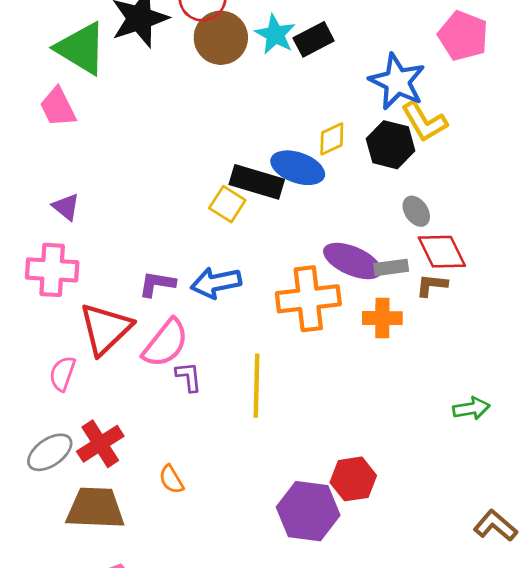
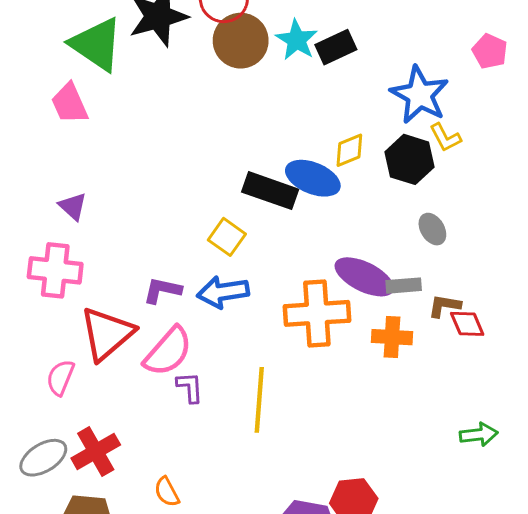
pink pentagon: (463, 36) -> (490, 51), size x0.7
yellow L-shape: (424, 122) -> (445, 138), size x0.7
yellow square: (227, 204) -> (227, 237), moved
red diamond: (442, 252) -> (467, 324), moved, size x0.7

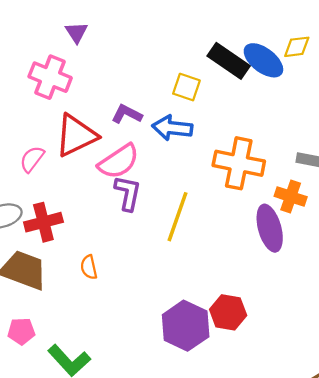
yellow square: (227, 237) -> (186, 87), turned -32
purple ellipse: (364, 277) -> (270, 228), moved, turned 33
purple L-shape: (190, 387) -> (128, 193), size x1.4

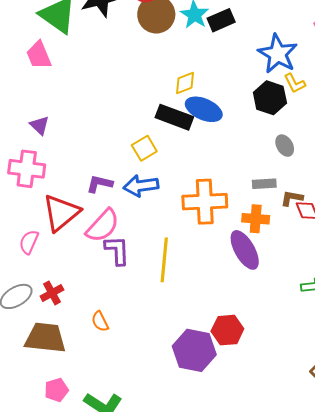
yellow diamond: (297, 47) -> (185, 83), moved
yellow square: (186, 87) -> (144, 148), turned -35
red cross: (43, 222) -> (52, 293), size x0.7

